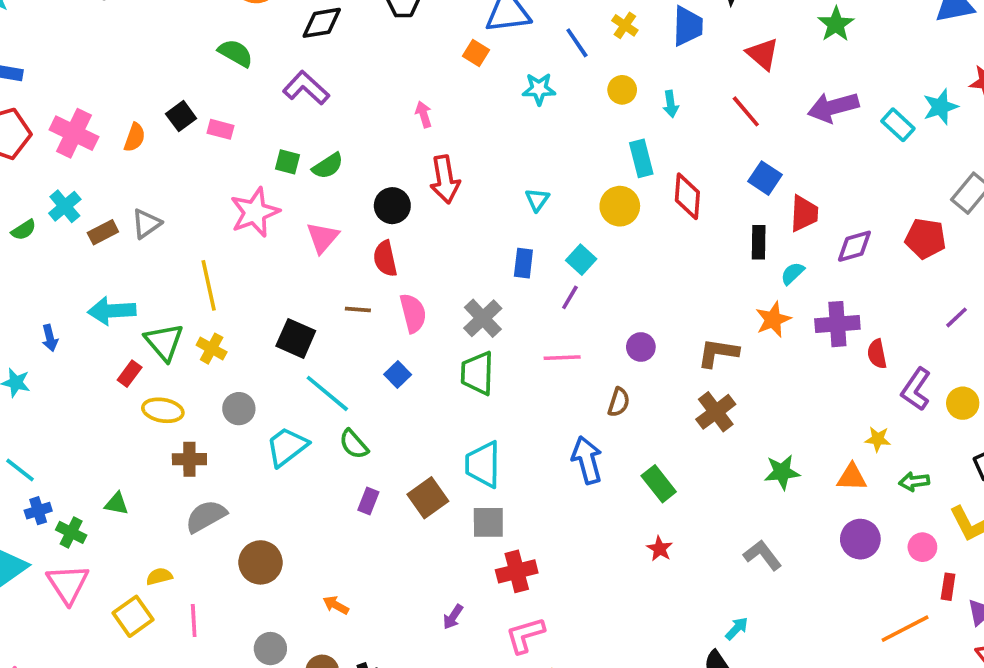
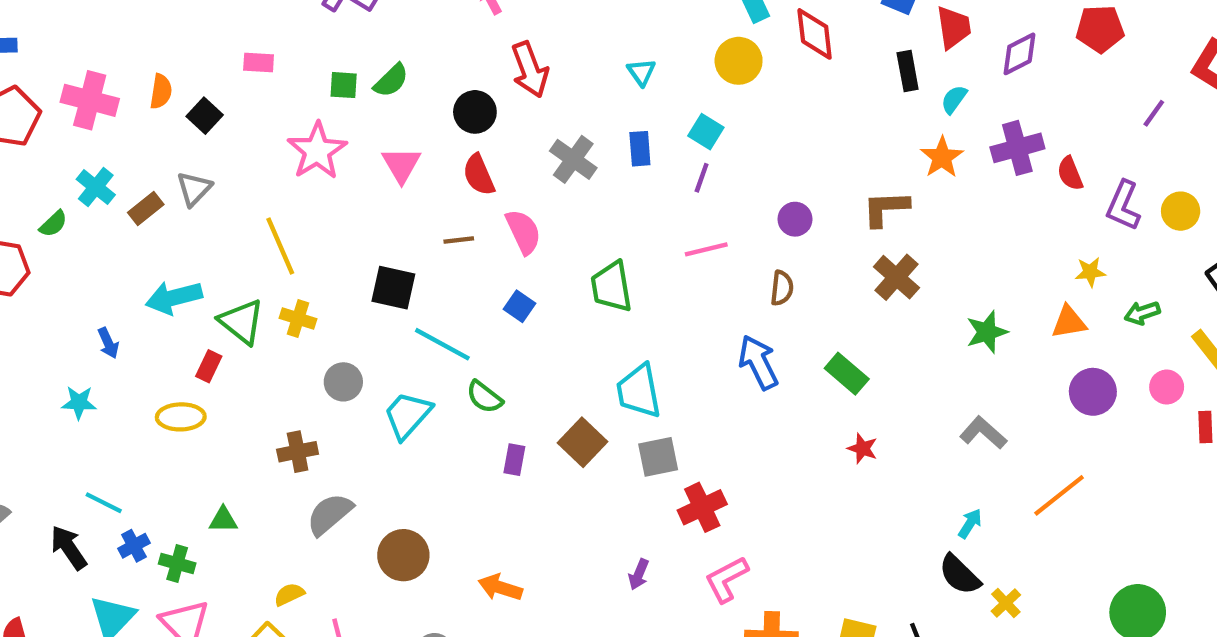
black square: (181, 116) -> (205, 116), moved
gray cross: (483, 318) -> (573, 159), moved
yellow ellipse: (163, 410) -> (181, 417), moved
orange arrow: (336, 605) -> (500, 588), size x1.4
orange line: (905, 629) -> (1059, 495), moved

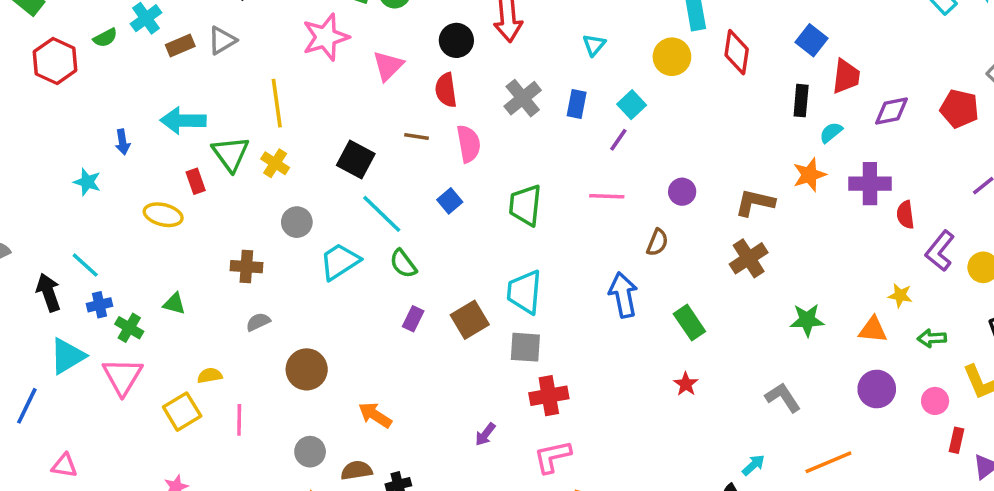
red rectangle: (209, 366) -> (196, 181), turned -60
gray semicircle: (330, 514) -> (258, 322), size x0.6

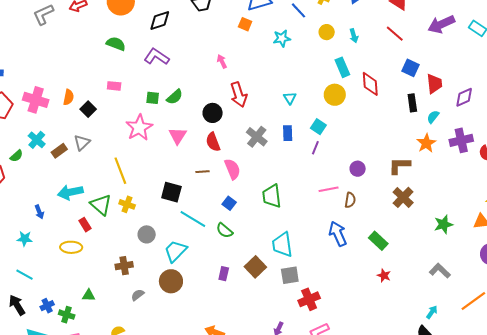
pink line: (607, 196) -> (329, 189), moved
green semicircle: (403, 264) -> (224, 230), moved
cyan line: (85, 265) -> (24, 275), moved
brown circle: (307, 369) -> (171, 281), moved

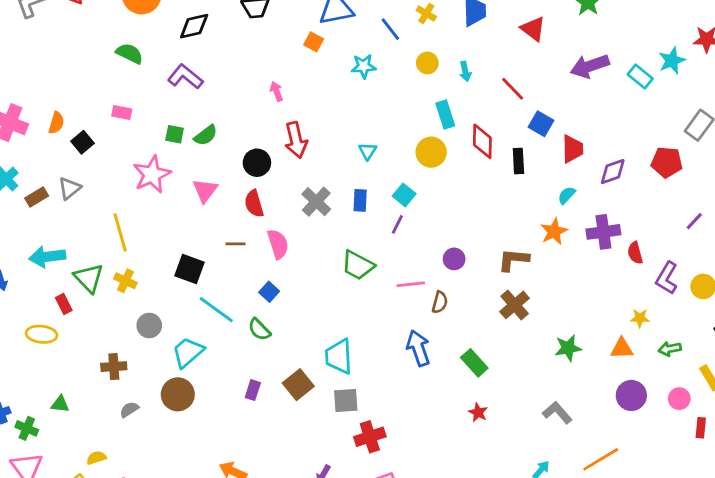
red line: (395, 34) -> (513, 89), moved
black rectangle: (412, 103) -> (518, 161), moved
green trapezoid: (272, 196) -> (358, 265), moved, turned -60

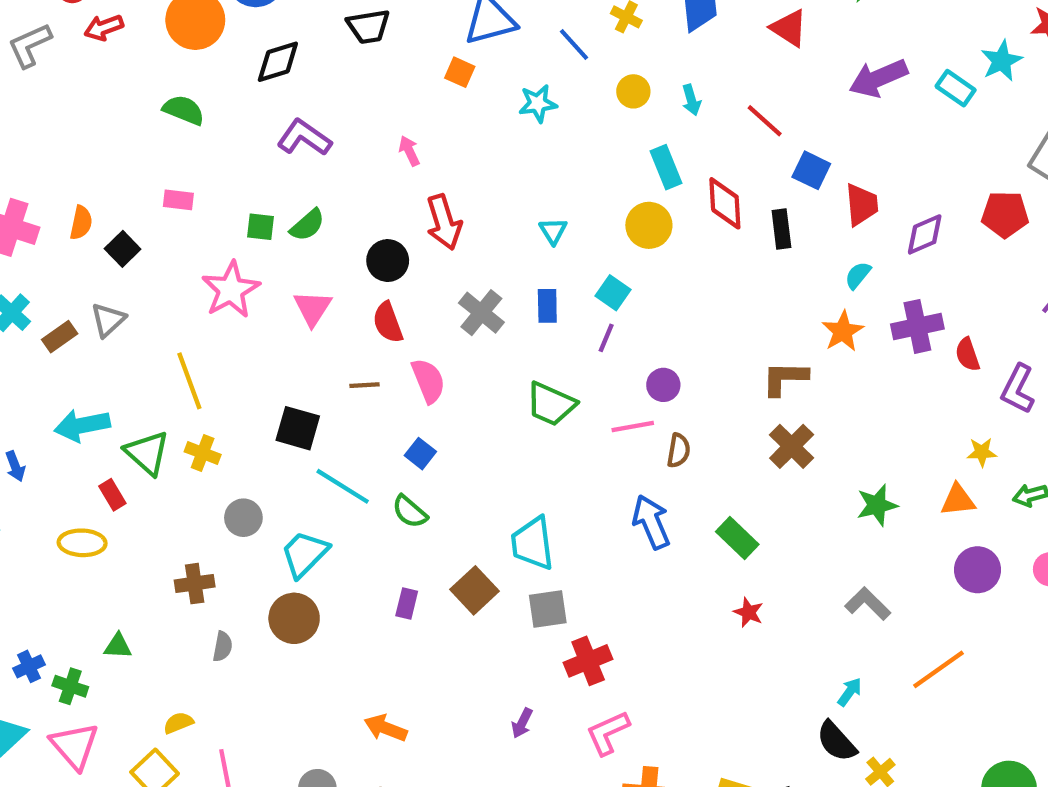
purple L-shape: (185, 77) -> (304, 138), moved
purple circle: (454, 259) -> (663, 385), moved
gray semicircle: (129, 410) -> (223, 647), turned 138

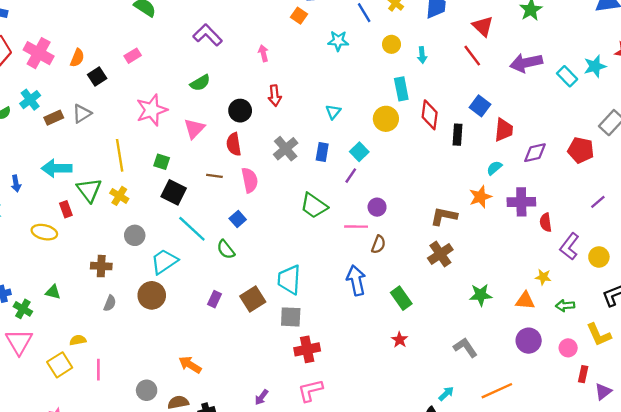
red line: (765, 121) -> (472, 56), moved
pink rectangle: (178, 200) -> (133, 56), turned -49
red arrow: (444, 222) -> (275, 96), size x0.7
green square: (260, 227) -> (162, 162), moved
purple arrow: (522, 723) -> (261, 397), moved

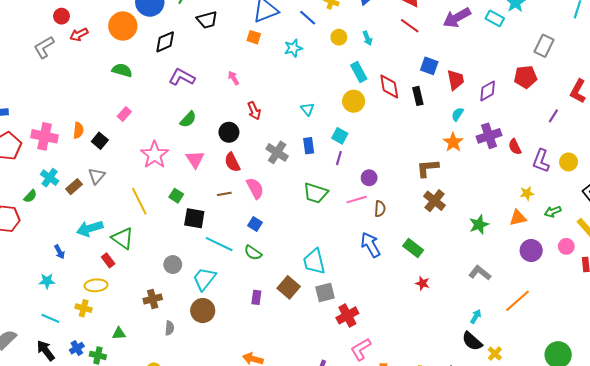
green square: (162, 162) -> (176, 196), turned 32
yellow cross: (119, 196) -> (84, 308), moved

